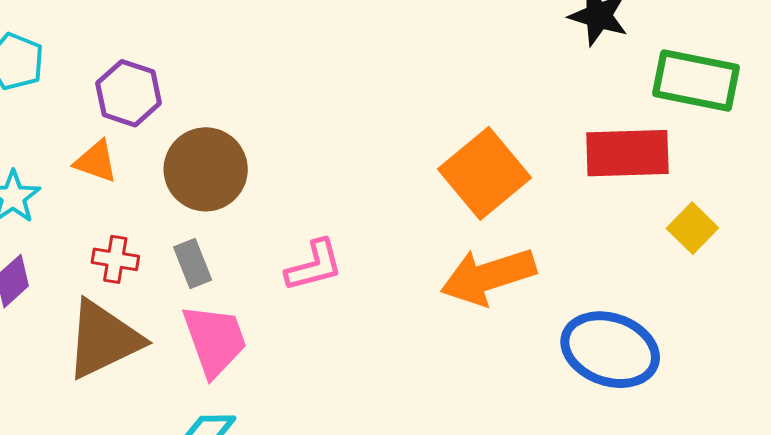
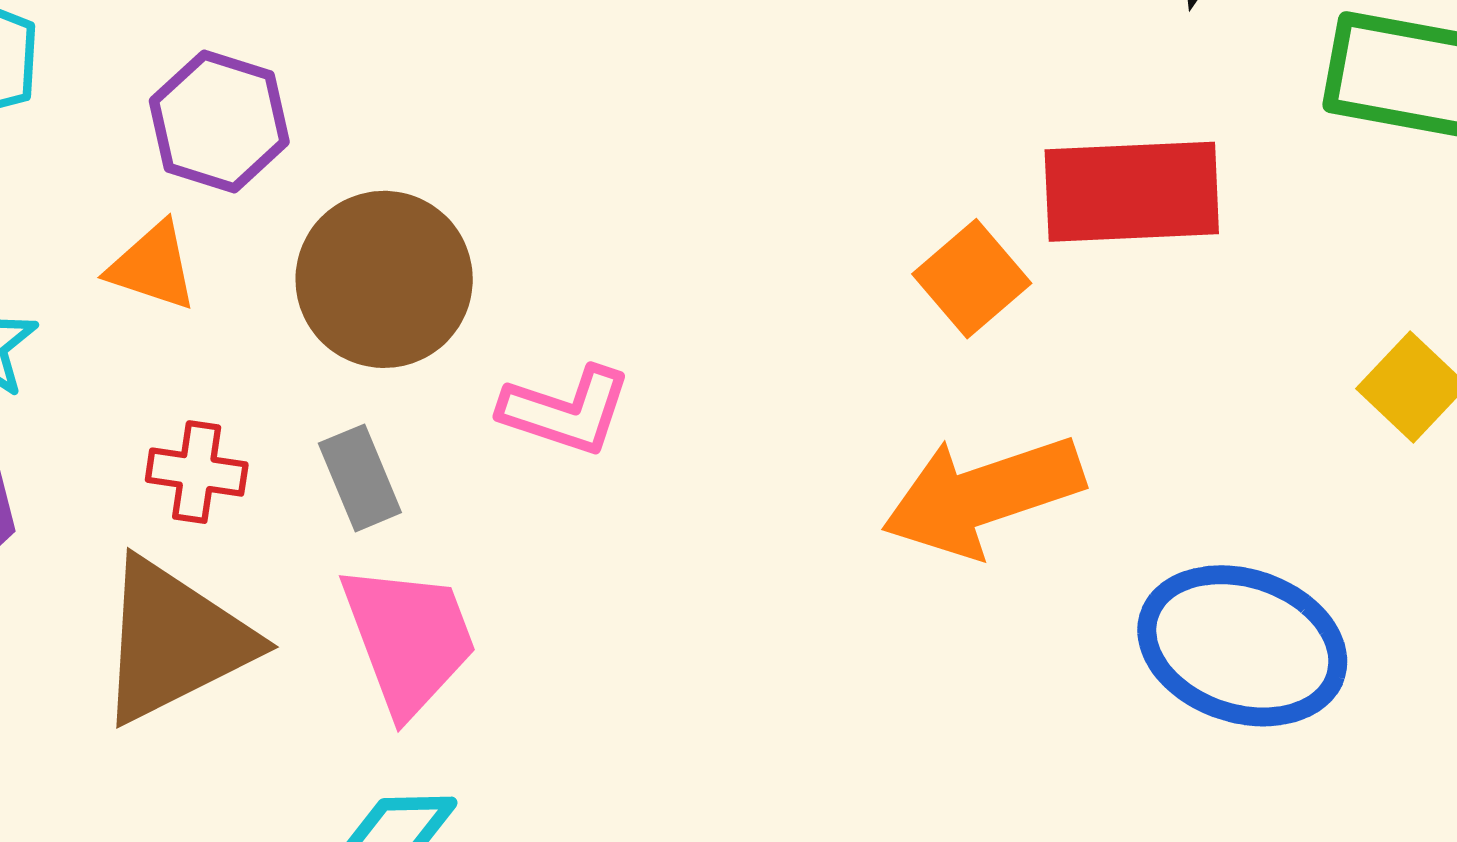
red rectangle: (627, 153) -> (1132, 192), moved
orange square: (484, 173) -> (972, 279), size x0.6
pink L-shape: (314, 266) -> (566, 411), moved, turned 34

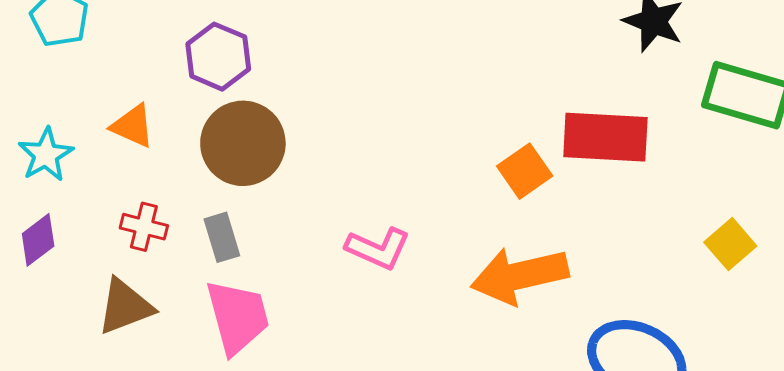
purple hexagon: (219, 121) -> (218, 57), moved
pink L-shape: (566, 411) -> (378, 248), moved
brown triangle: (174, 641) -> (125, 307), size x0.7

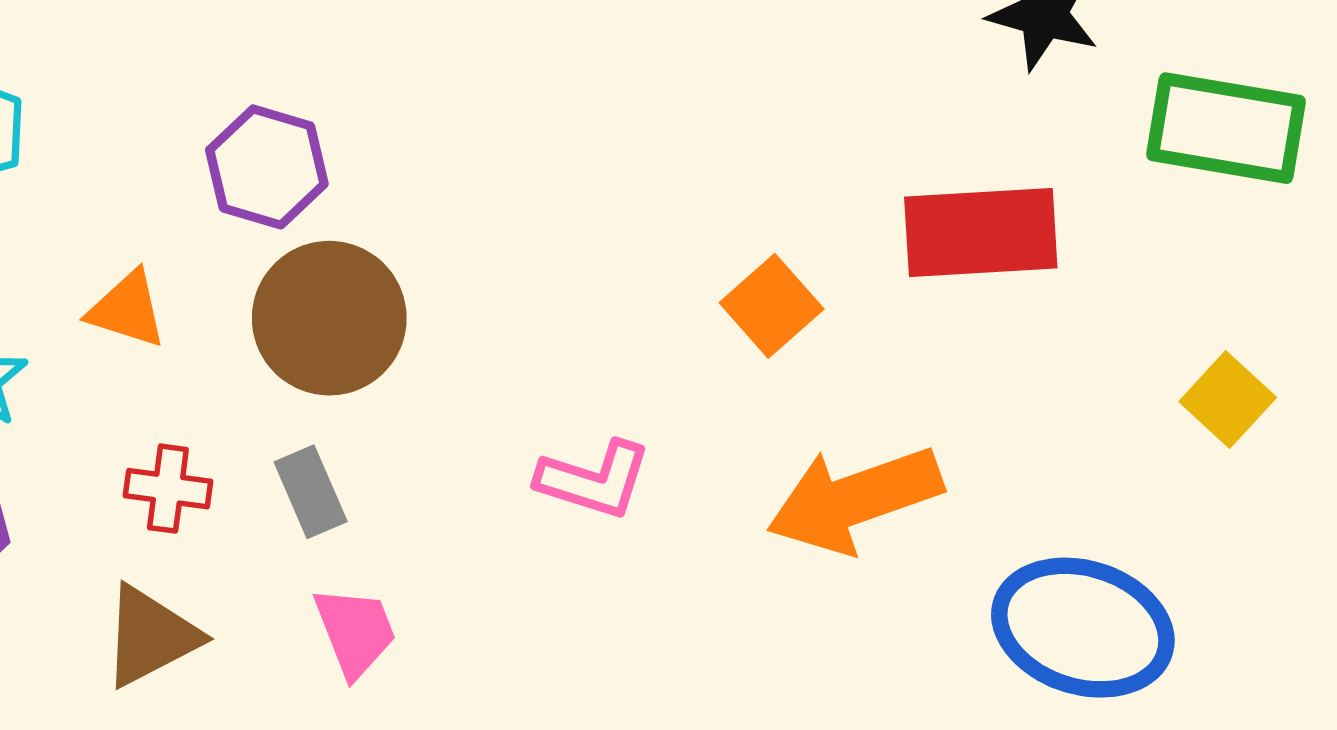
orange square: (525, 171) -> (772, 306), moved
pink trapezoid: (238, 317) -> (355, 632), size x0.7

